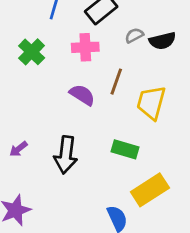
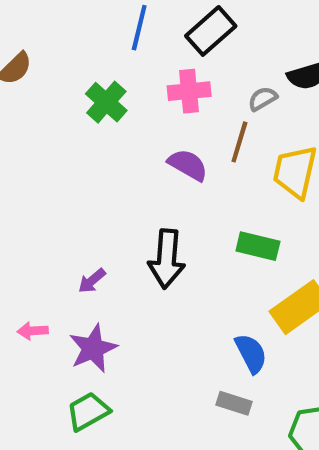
gray semicircle: (134, 35) -> (263, 99), moved
purple arrow: (18, 149) -> (92, 281), moved

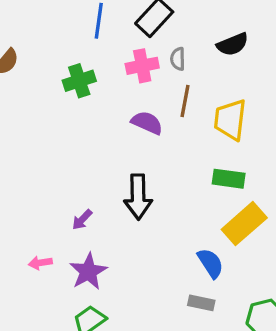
gray semicircle: (263, 99) -> (178, 59), moved, turned -55
green cross: (106, 102) -> (79, 81), turned 36
green rectangle: (258, 246) -> (229, 179), moved

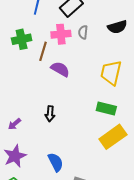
brown line: (185, 101) -> (43, 51), moved
black arrow: (138, 197) -> (50, 114), size x0.6
blue semicircle: (210, 263) -> (56, 162), moved

